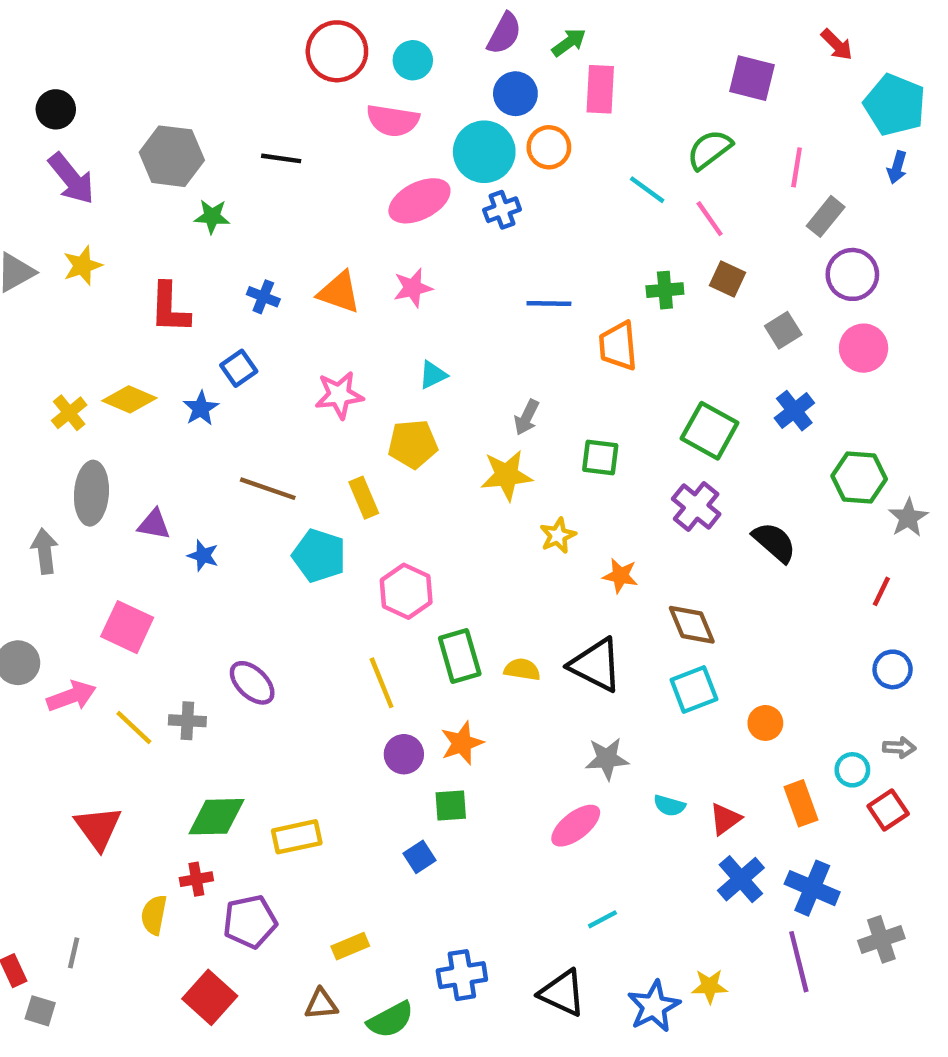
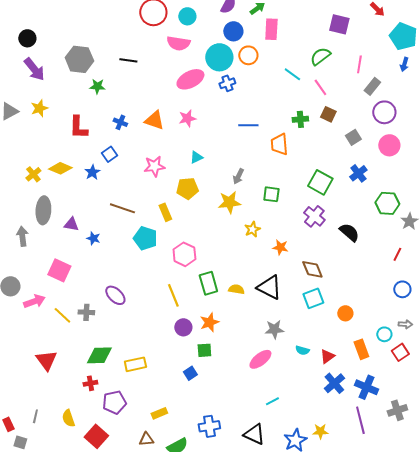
yellow semicircle: (154, 915) -> (68, 418), moved, turned -30

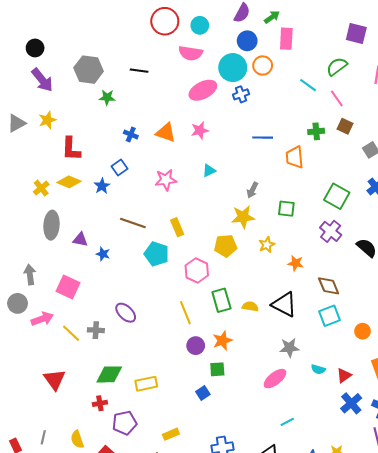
red L-shape: (78, 127) -> (71, 149), moved
yellow pentagon: (187, 188) -> (226, 246), moved
gray arrow: (22, 236) -> (30, 275), moved

